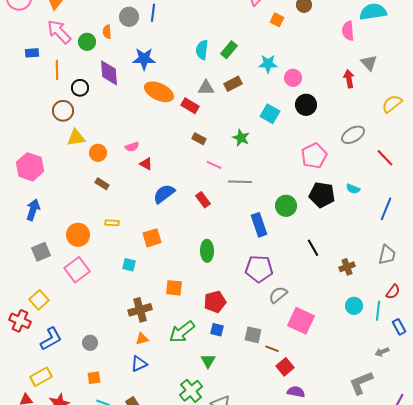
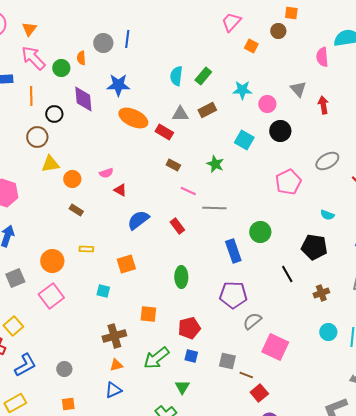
gray triangle: (369, 63) -> (298, 89), moved
black pentagon: (322, 195) -> (314, 247), moved

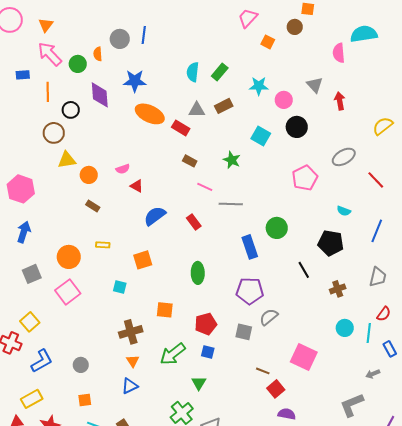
pink square: (275, 347) -> (304, 357), moved
gray square: (227, 361) -> (244, 332), moved
orange triangle: (116, 365) -> (133, 361), turned -48

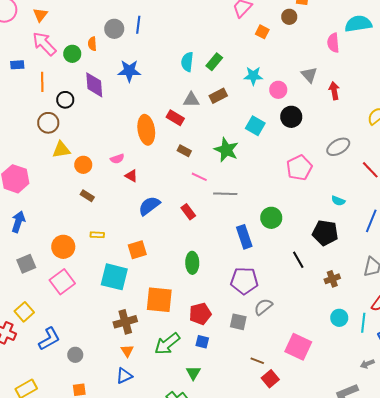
orange ellipse: (150, 114) -> (146, 130), moved, turned 56
green star: (232, 160) -> (226, 150), size x1.4
cyan square: (120, 287) -> (114, 277), size x2.0
orange square: (165, 310) -> (159, 300), size x1.6
blue L-shape: (42, 361) -> (49, 339), moved

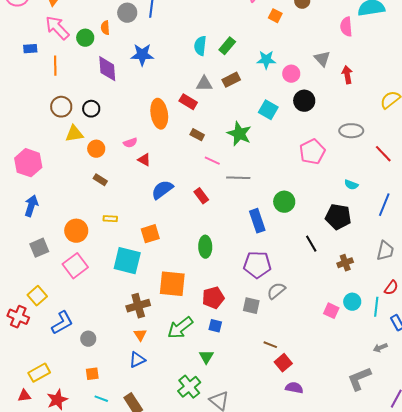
black circle: (65, 100) -> (91, 109), moved
gray ellipse: (338, 147) -> (351, 131), turned 30
pink square: (298, 347) -> (331, 311), moved, size x0.6

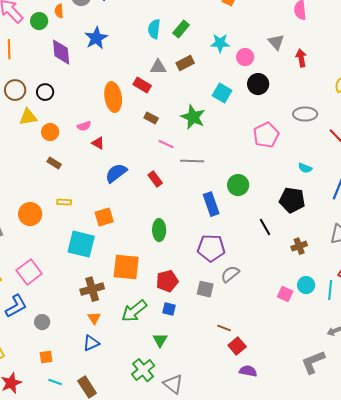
blue star: (142, 55) -> (96, 38), turned -30
pink square: (75, 266) -> (29, 272), moved

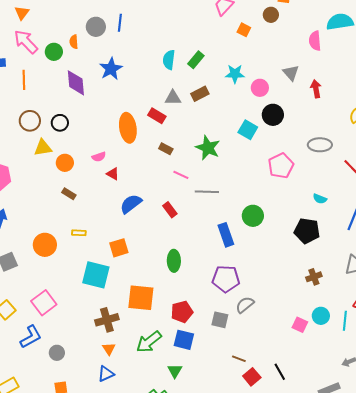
cyan square: (222, 93) -> (248, 130), moved
black line: (265, 227) -> (280, 372), moved
blue square: (169, 309) -> (184, 340), size x1.5

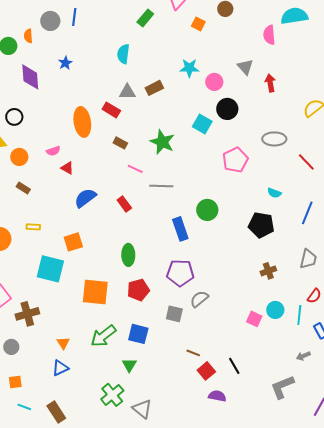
green rectangle: (196, 60) -> (145, 18), moved
blue star: (111, 69) -> (65, 63), size x0.6
red pentagon: (182, 312) -> (138, 290), moved
brown cross: (107, 320) -> (27, 314), moved

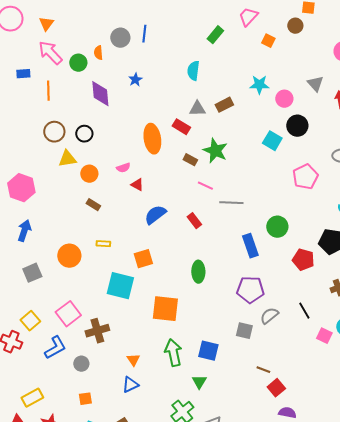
green star: (162, 142) -> (215, 151), moved
red pentagon: (138, 290) -> (303, 260), moved, turned 30
green arrow: (103, 336) -> (173, 353), turned 116
black line: (234, 366) -> (304, 311), moved

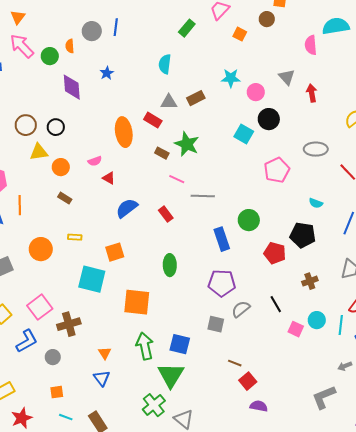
orange line: (48, 91) -> (20, 205), moved
green triangle: (199, 382) -> (171, 375), size x1.8
blue triangle: (130, 385) -> (102, 378), turned -42

